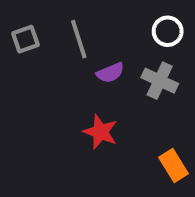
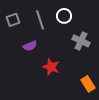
white circle: (168, 31) -> (64, 16), moved
purple semicircle: (110, 73) -> (30, 46), moved

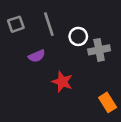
white circle: (64, 16) -> (78, 36), moved
gray cross: (81, 41) -> (99, 50), turned -36

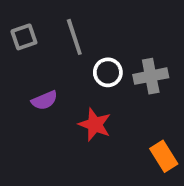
white circle: (78, 36) -> (108, 72), moved
purple semicircle: (37, 56) -> (44, 100), moved

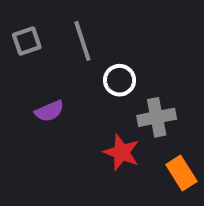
gray cross: (151, 76) -> (157, 117), moved
red star: (95, 125) -> (122, 152), moved

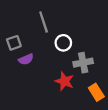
gray square: (27, 41) -> (14, 43), moved

